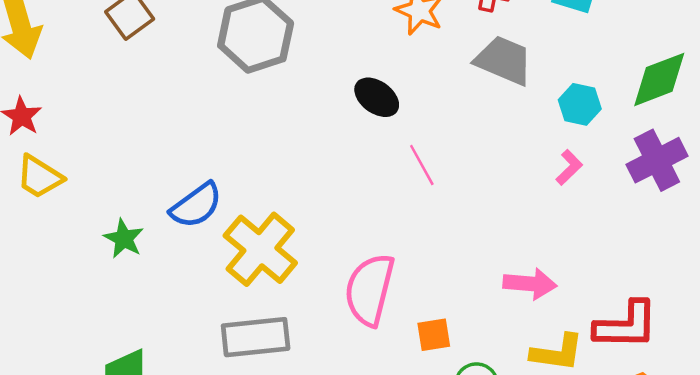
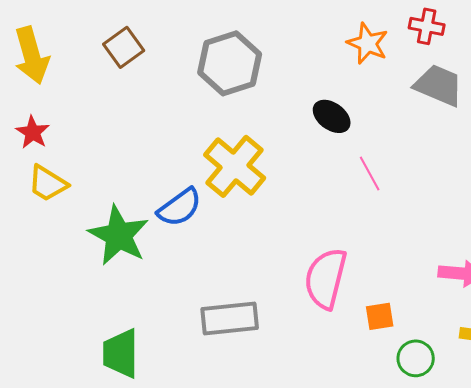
green star: (124, 239) -> (119, 235), size x1.8
yellow cross: (260, 249) -> (235, 166), moved

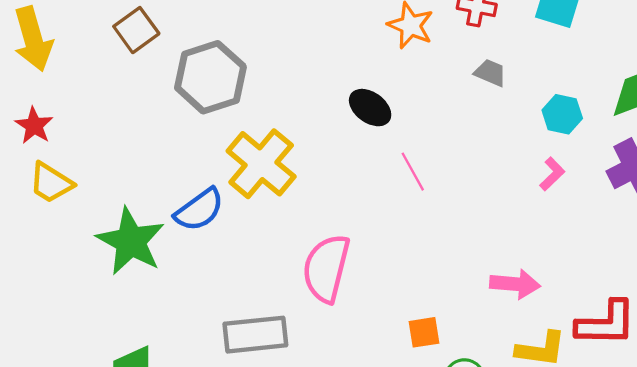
gray hexagon: (230, 63) -> (210, 77), moved
gray trapezoid: (439, 85) -> (490, 73), size x0.6
pink semicircle: (326, 278) -> (326, 268), moved

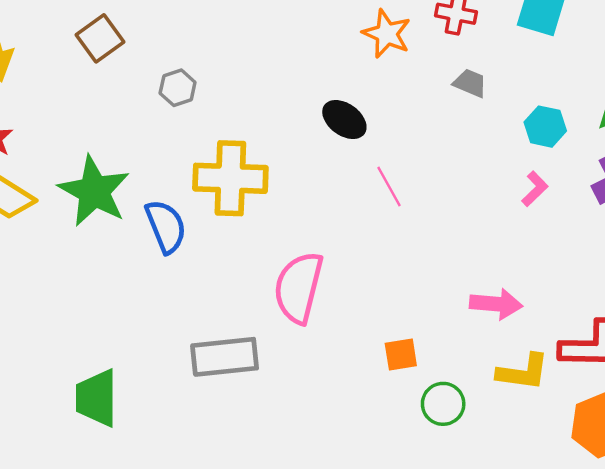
gray hexagon: (210, 77) -> (178, 88), size x0.5
yellow cross: (261, 164) -> (230, 178), turned -38
blue semicircle: (199, 210) -> (166, 226), turned -76
green star: (131, 241) -> (94, 191), moved

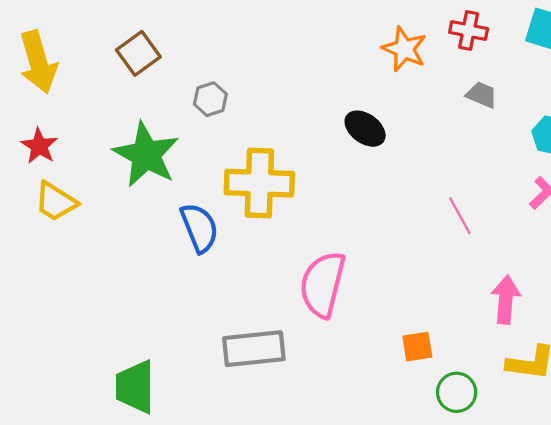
pink line: (389, 186) -> (460, 216), moved
green star: (94, 191) -> (146, 155), moved
pink arrow: (496, 304) -> (506, 300), turned -90

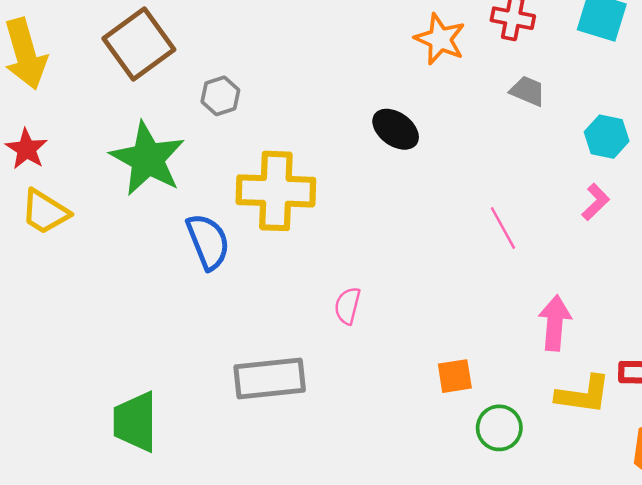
brown square: (138, 53) -> (139, 44), size x1.4
pink semicircle: (323, 284) -> (347, 306), size x0.5

